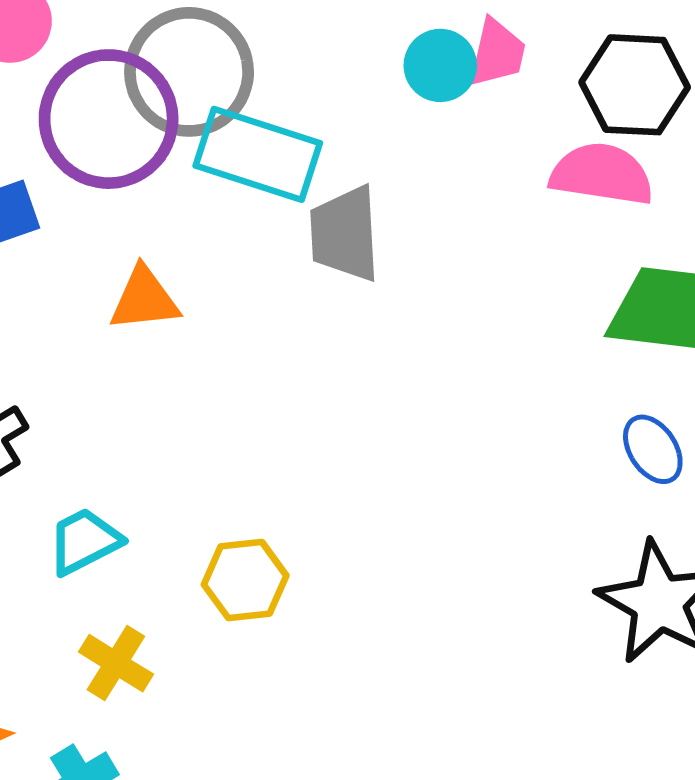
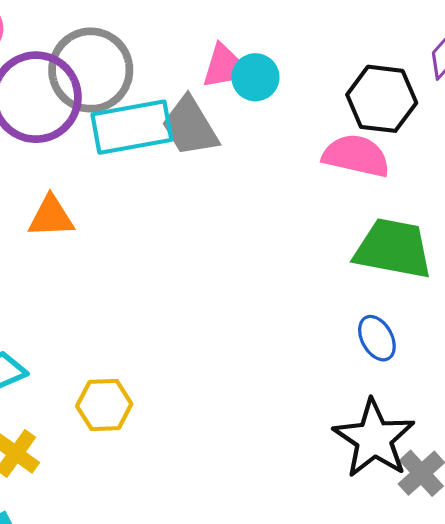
pink trapezoid: (497, 53) -> (222, 66), moved
cyan rectangle: (258, 154) -> (132, 127), turned -32
gray trapezoid: (345, 234) -> (190, 127), moved, turned -32

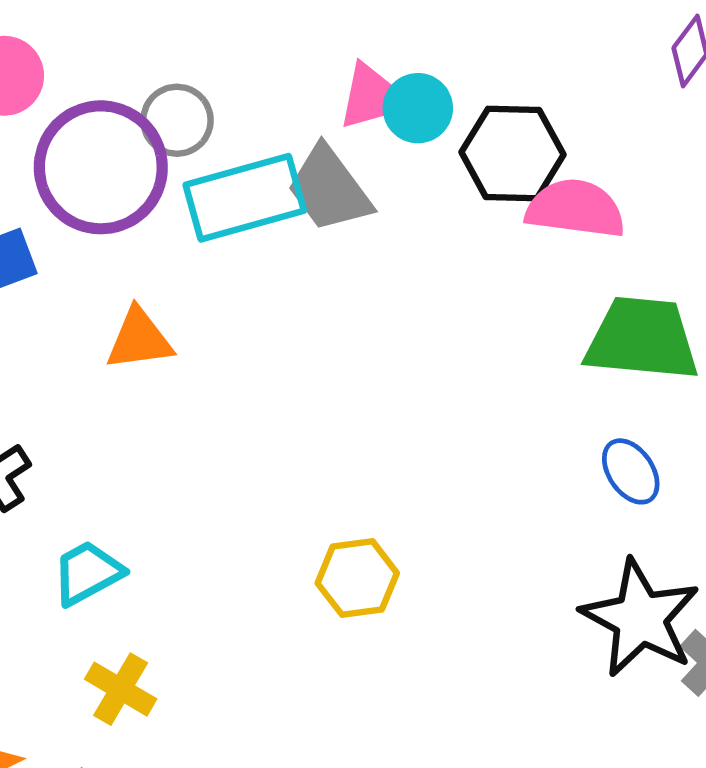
gray circle: (91, 70) -> (177, 120), size x0.6
black hexagon: (382, 99) -> (512, 153), moved
yellow hexagon: (104, 405) -> (357, 578), moved

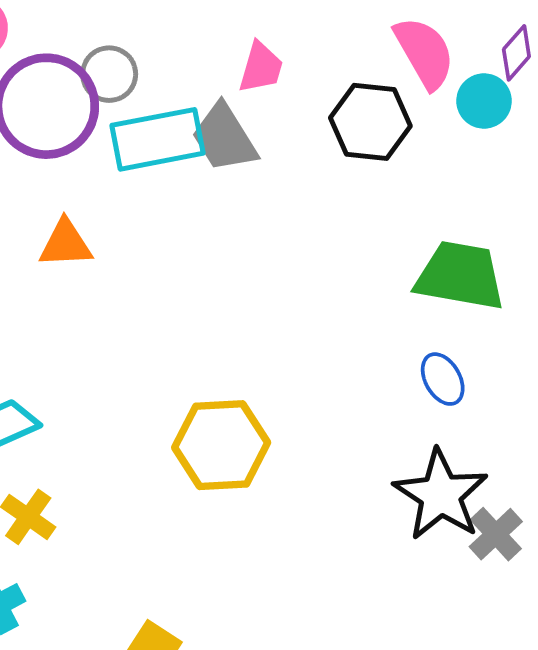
cyan circle: (418, 108) -> (484, 101), moved
pink semicircle: (575, 209) -> (424, 53), moved, turned 48
yellow hexagon: (357, 578) -> (221, 445), size x1.5

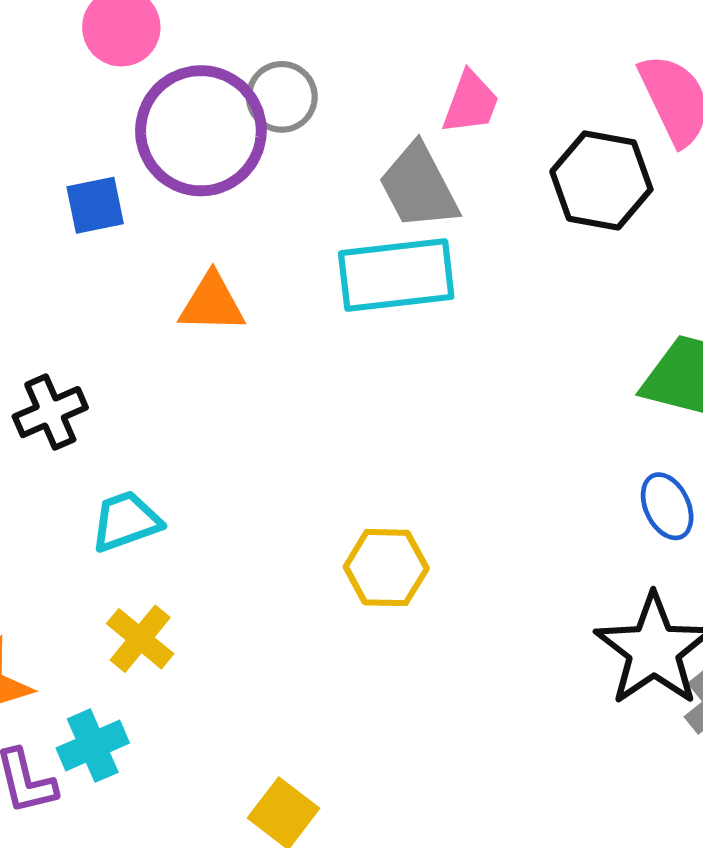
cyan rectangle: (157, 139) -> (396, 275), moved
yellow hexagon: (221, 445) -> (386, 568), size x0.7

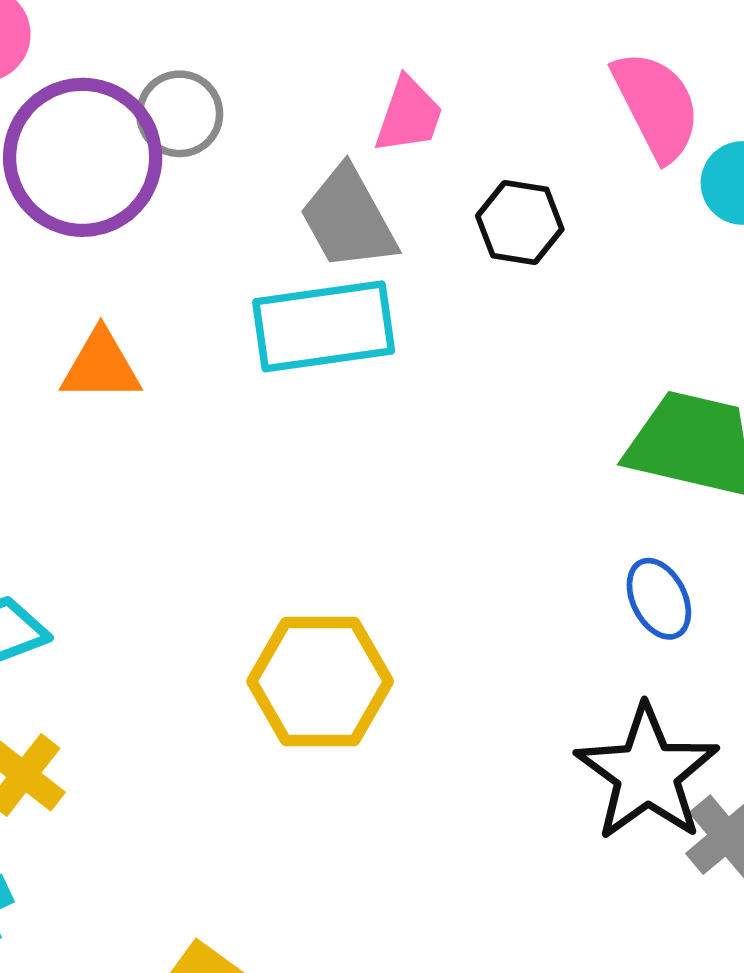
black hexagon: (601, 180) -> (520, 222), moved, size x0.7
yellow hexagon: (386, 568) -> (320, 681), size x1.4

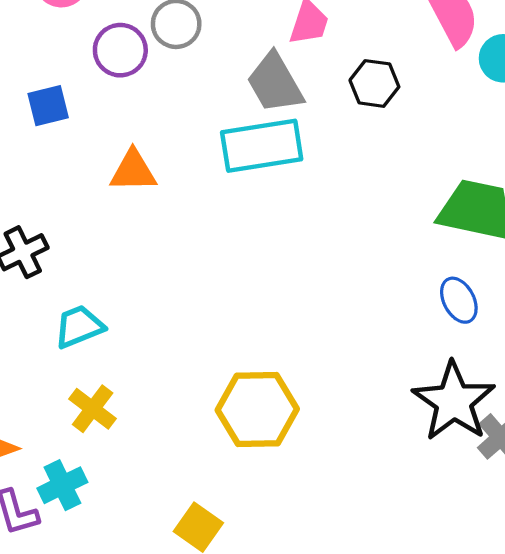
purple circle: (83, 157) -> (120, 50), size x0.6
yellow hexagon: (320, 681) -> (257, 409), moved

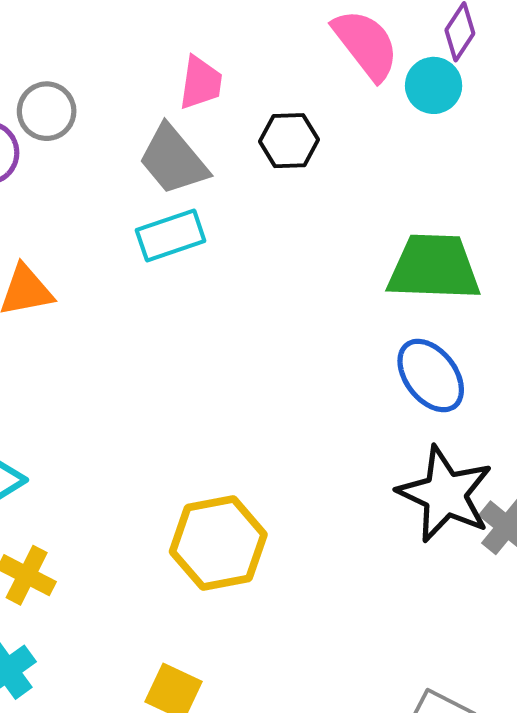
cyan rectangle: (262, 146) -> (171, 236), size x0.7
blue ellipse: (459, 300) -> (431, 376), size x1.4

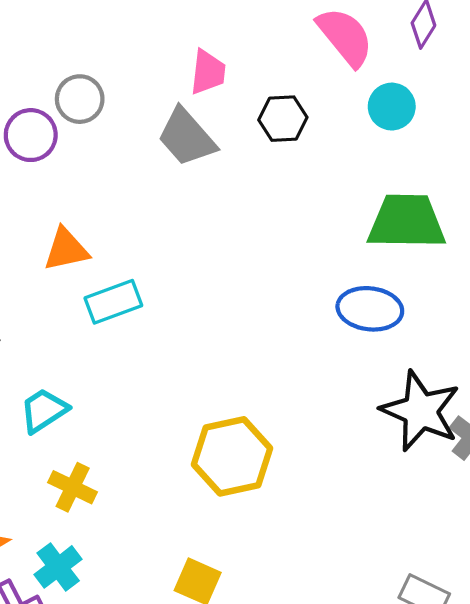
cyan circle: (434, 85) -> (392, 107), moved
cyan rectangle: (171, 236) -> (113, 302), moved
blue ellipse: (431, 376) -> (370, 309), moved, turned -44

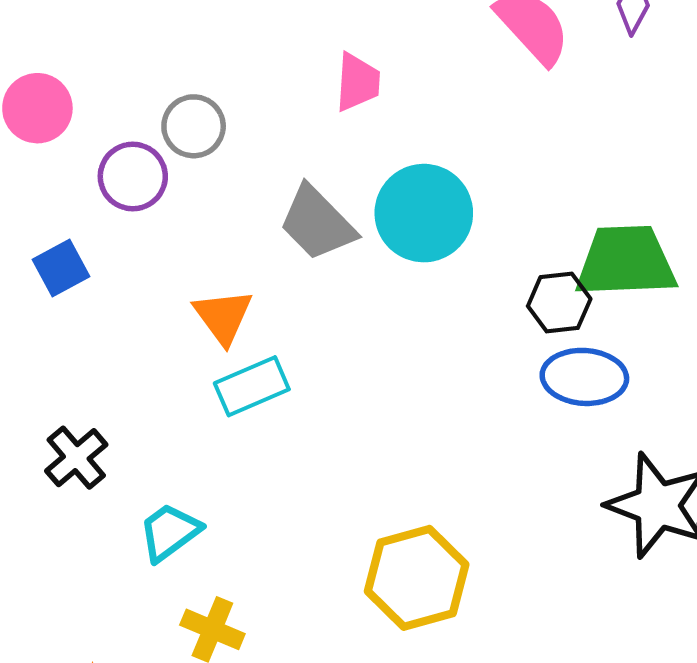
cyan circle: (392, 107) -> (424, 213), moved, size x1.6
black hexagon: (283, 119) -> (559, 303), moved
gray trapezoid: (187, 137) -> (317, 223), moved
orange triangle: (66, 249) -> (223, 317), moved, turned -51

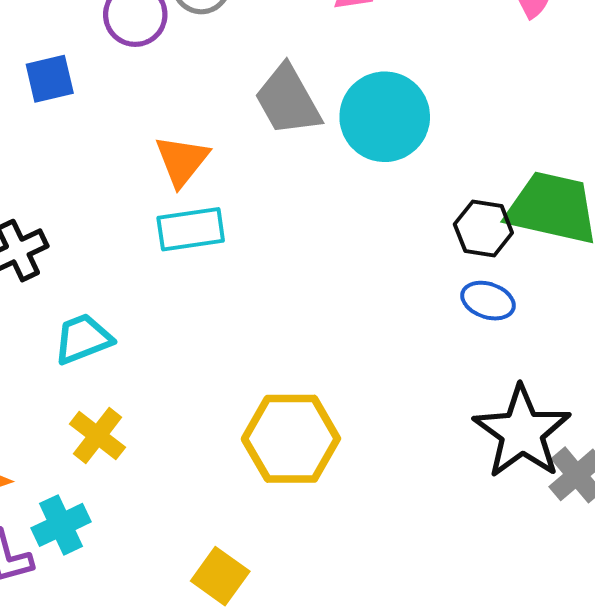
blue ellipse: (584, 377) -> (488, 301), size x0.7

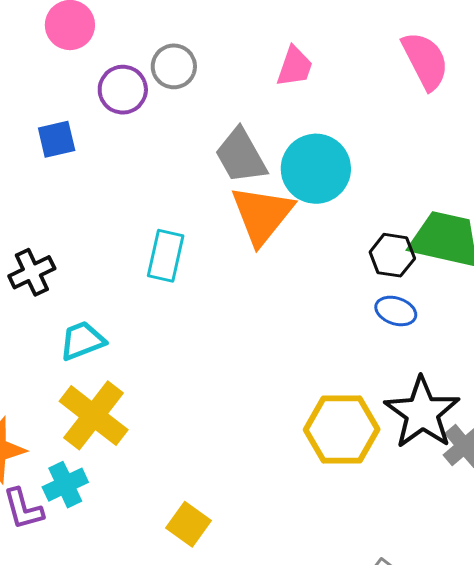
orange triangle: (182, 161) -> (262, 215), moved, size x1.5
cyan rectangle: (191, 229) -> (166, 256), turned -69
yellow cross: (98, 436) -> (94, 415), size x1.6
yellow hexagon: (291, 439) -> (342, 429), moved

